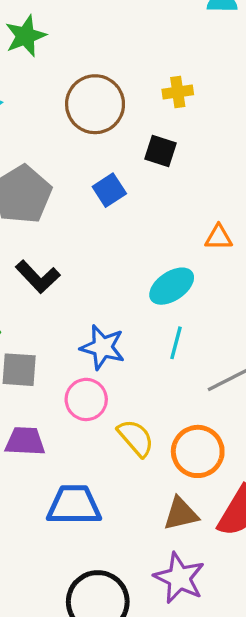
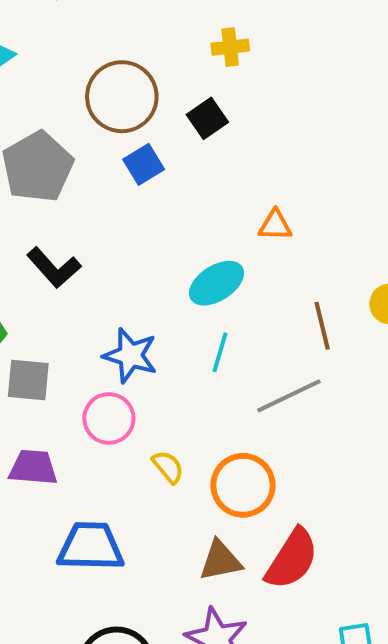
brown circle: (95, 104) -> (122, 97), moved
black square: (161, 151) -> (207, 118), turned 36
yellow semicircle: (136, 438) -> (168, 467), size x0.7

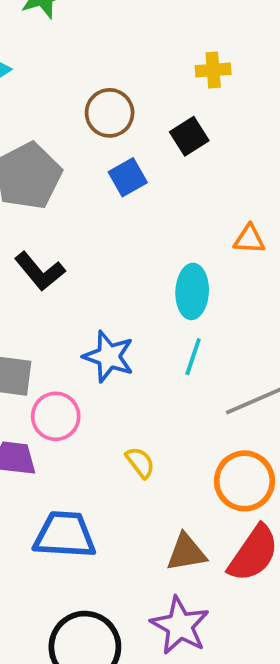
brown circle: (122, 97) -> (110, 113), size x0.7
cyan ellipse: (217, 283) -> (192, 291), turned -57
pink circle: (109, 418) -> (56, 416), moved
orange circle: (243, 485) -> (245, 481), moved

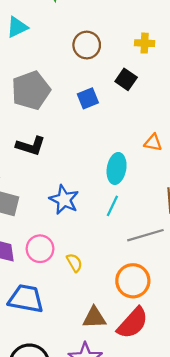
brown circle: (110, 113) -> (87, 45), moved
black square: (189, 136) -> (126, 79), turned -30
black L-shape: (40, 271) -> (31, 146), turned -40
pink circle: (56, 416) -> (40, 249), moved

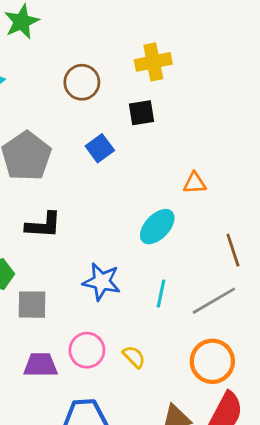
yellow cross: (145, 43) -> (153, 62), size x1.4
black square: (126, 79) -> (141, 113), turned -30
cyan ellipse: (117, 168) -> (157, 227), turned 48
cyan line: (112, 206) -> (161, 294), moved

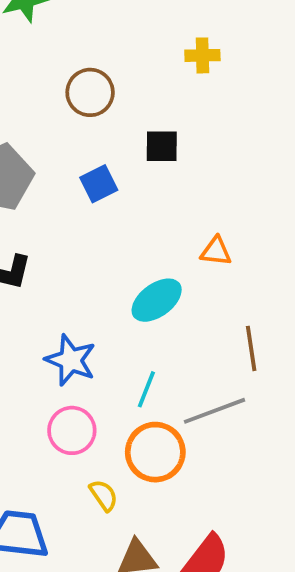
yellow cross: (153, 62) -> (202, 55), moved, size x0.7
pink circle: (87, 350) -> (72, 430), moved
yellow semicircle: (134, 357) -> (104, 495), moved
orange circle: (212, 361) -> (155, 452), moved

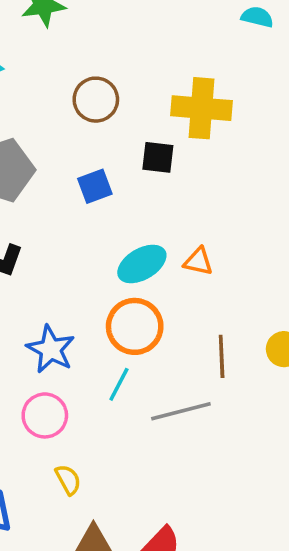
yellow cross: (202, 55) -> (202, 108), moved, size x1.8
cyan ellipse: (157, 300) -> (142, 264), moved
orange circle: (155, 452) -> (135, 326), moved

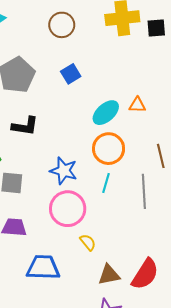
black square: (158, 157) -> (156, 28), moved
gray line: (181, 411) -> (144, 191), turned -68
pink circle: (45, 415) -> (68, 209), size x1.4

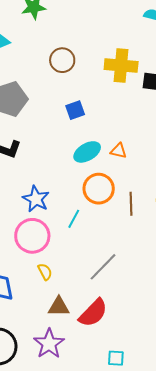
blue square: (71, 74) -> (75, 110), moved
orange circle: (109, 149) -> (99, 189), moved
gray line: (144, 191) -> (103, 267), moved, turned 36

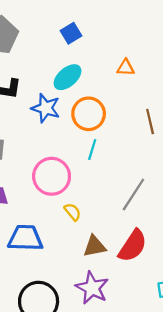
cyan ellipse: (87, 152) -> (68, 77), moved
orange circle: (99, 189) -> (89, 114), moved
blue star: (36, 199) -> (46, 108), moved

